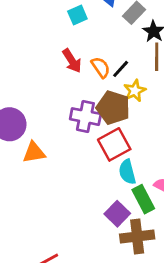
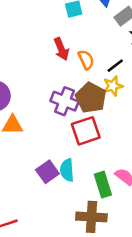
black line: (121, 69) -> (115, 66), moved
cyan semicircle: (127, 172) -> (67, 170), moved
purple square: (117, 214) -> (47, 172), moved

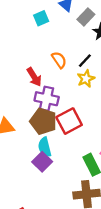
red arrow: (61, 49) -> (34, 77), moved
brown pentagon: (91, 98) -> (43, 121), moved
cyan semicircle: (67, 170) -> (45, 147), moved

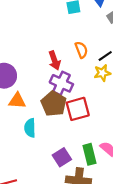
cyan semicircle: (45, 147) -> (30, 128), moved
purple square: (42, 162) -> (62, 157), moved

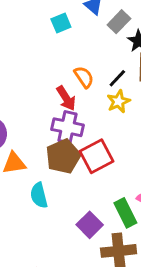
red arrow: (55, 60) -> (66, 98), moved
brown pentagon: (54, 104) -> (63, 156), turned 30

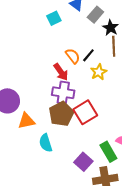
black line: (117, 78) -> (88, 55), moved

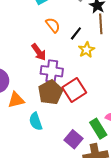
orange semicircle: (73, 56) -> (53, 25), moved
red arrow: (61, 72) -> (39, 52), moved

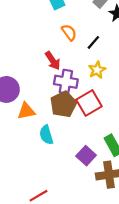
yellow star: (86, 50) -> (97, 70), moved

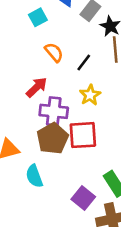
red arrow: (53, 61) -> (37, 87), turned -96
red square: (89, 103) -> (83, 135), turned 30

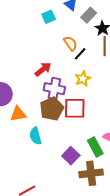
orange semicircle: (54, 52) -> (70, 43), moved

